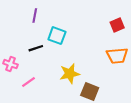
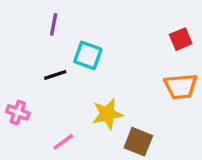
pink cross: (11, 64) -> (18, 112), moved
pink line: (28, 82) -> (63, 142), moved

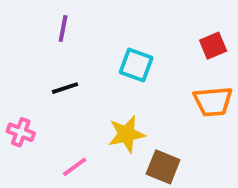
cyan square: (88, 55) -> (136, 65), moved

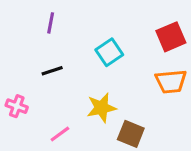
red square: (213, 46) -> (171, 37), size x1.4
cyan square: (136, 65) -> (109, 52), turned 36

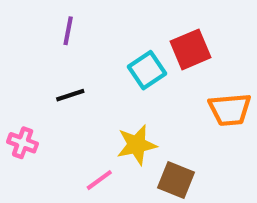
red square: (171, 37) -> (190, 49), moved
pink line: (60, 134) -> (99, 180), moved

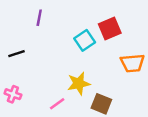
black line: (70, 95) -> (17, 54), moved
pink cross: (23, 143) -> (13, 94), moved

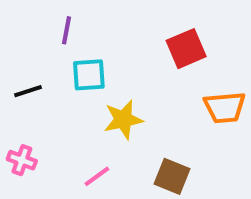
cyan square: (85, 40) -> (89, 75), moved, turned 30
yellow star: (79, 83) -> (123, 120), moved

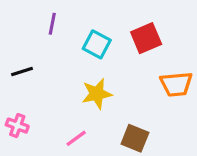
cyan square: (89, 75) -> (97, 44), moved, turned 32

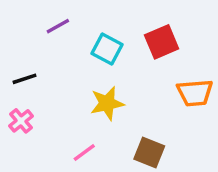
purple line: (52, 24) -> (58, 26), turned 50
pink cross: (17, 126) -> (21, 121), moved, turned 30

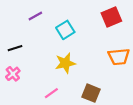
red square: (162, 42) -> (111, 17), moved
cyan square: (107, 49) -> (65, 30), turned 30

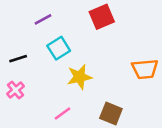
red square: (111, 17) -> (102, 17), moved
cyan square: (65, 30) -> (59, 48), moved

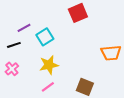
purple line: (43, 19) -> (24, 28), moved
yellow star: (80, 77) -> (49, 65), moved

